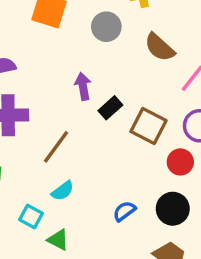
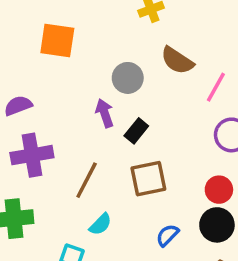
gray circle: (106, 27) -> (128, 78), moved
brown square: (148, 126) -> (148, 179), moved, turned -30
red circle: (180, 162) -> (219, 190), moved

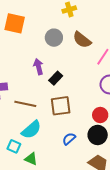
gray circle: (128, 78) -> (54, 38), moved
brown line: (87, 180) -> (25, 104), turned 70
cyan semicircle: (100, 224) -> (31, 130), size x1.5

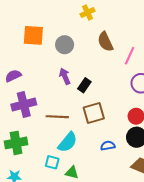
gray circle: (54, 38) -> (65, 45), moved
brown semicircle: (82, 40) -> (105, 42), turned 36
blue semicircle: (69, 139) -> (108, 146), turned 40

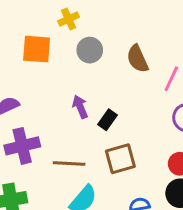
yellow cross: (87, 13) -> (69, 19), moved
gray circle: (65, 45) -> (90, 50), moved

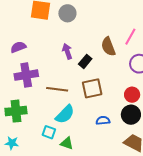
gray circle: (90, 50) -> (67, 13), moved
brown semicircle: (138, 59) -> (108, 47), moved

